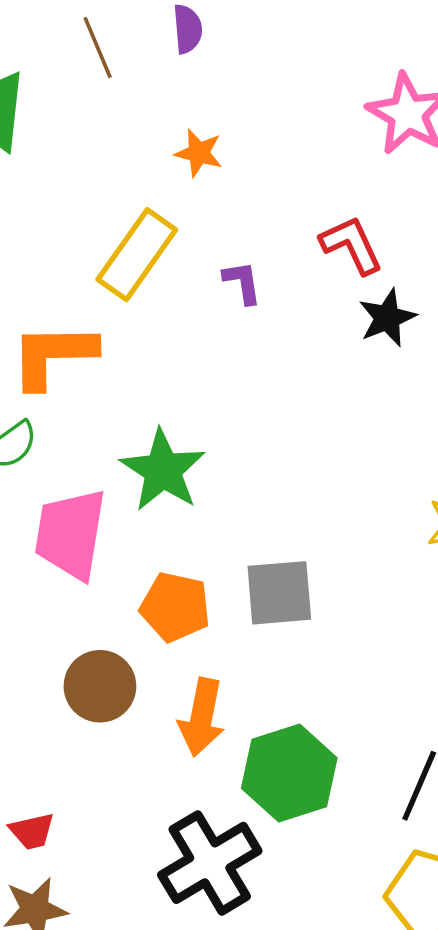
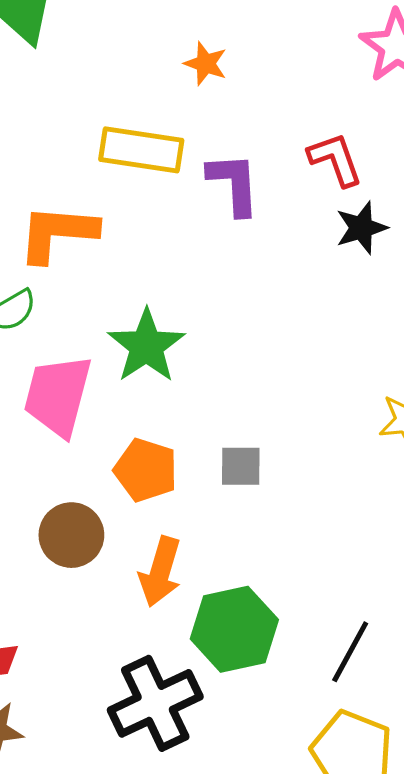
yellow rectangle: (137, 255) -> (141, 150), turned 58
purple L-shape: (242, 282) -> (234, 184), size x1.6
gray square: (279, 593) -> (241, 466), size x0.7

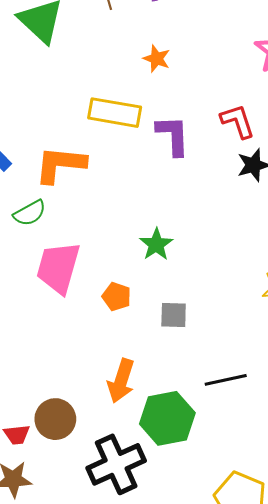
green star: (146, 346) -> (156, 244), moved, size x0.7
orange pentagon: (146, 470) -> (117, 297), moved, size x0.7
brown circle: (71, 535) -> (55, 419), moved
black line: (350, 652) -> (226, 380), moved, turned 48

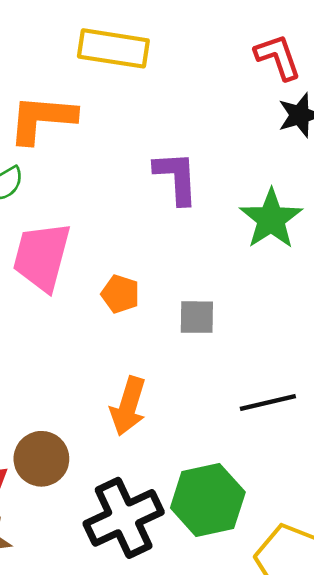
purple L-shape: (173, 135) -> (176, 178), moved
green star: (156, 244) -> (271, 219), moved, size x1.4
green hexagon: (167, 418) -> (208, 500), moved

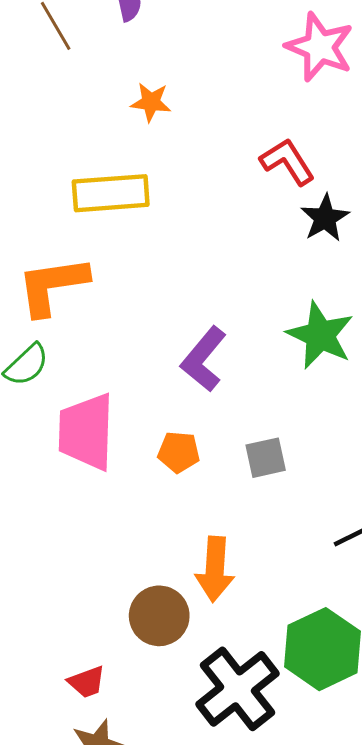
purple L-shape: (176, 178) -> (204, 359), moved, turned -124
brown circle: (41, 459) -> (159, 616), moved

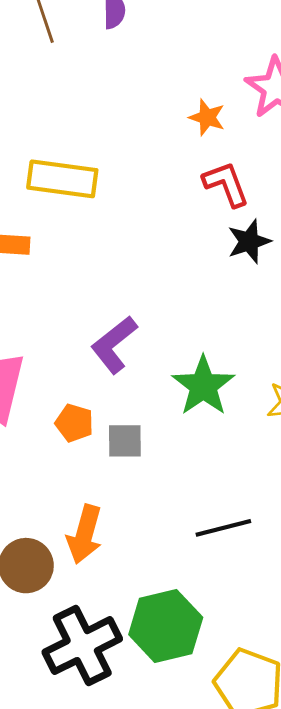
orange star: (151, 102) -> (207, 117), moved
green star: (320, 335) -> (203, 386), moved
gray square: (266, 458) -> (125, 441), moved

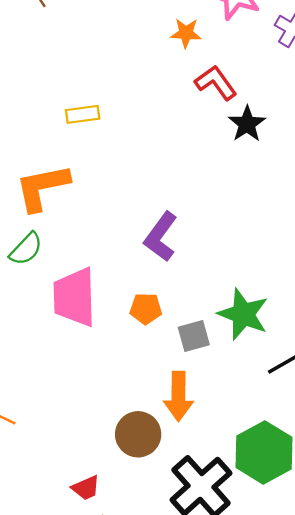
yellow rectangle: (62, 179) -> (83, 114), size x0.6
green star: (203, 386) -> (243, 314), moved
gray square: (125, 441) -> (194, 336), moved

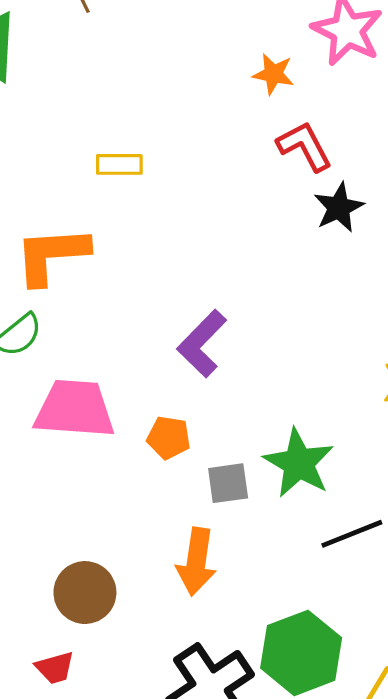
pink trapezoid: (74, 297) -> (75, 409), turned 88
brown circle: (138, 434) -> (85, 593), moved

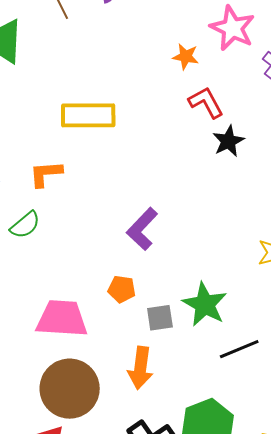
yellow rectangle: (119, 164) -> (88, 115), size x1.8
orange L-shape: (52, 255) -> (46, 174), size x0.7
pink trapezoid: (75, 409) -> (62, 319), moved
brown circle: (85, 593) -> (70, 389), size x1.5

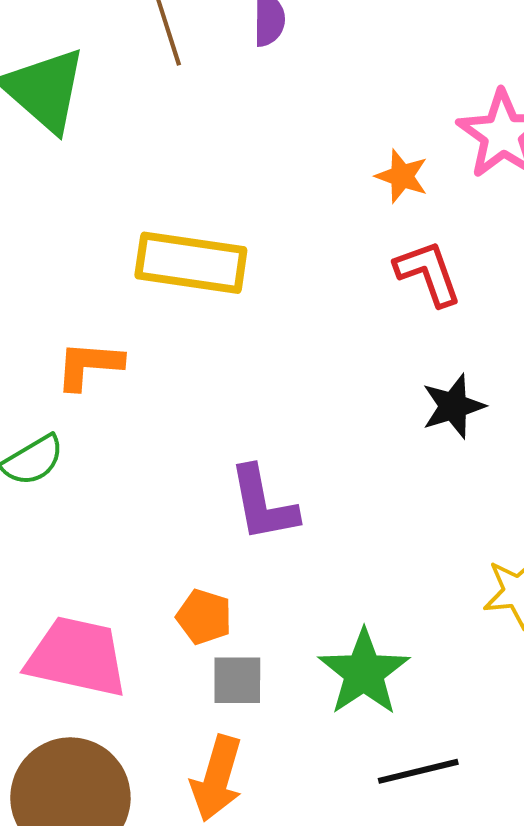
black star: (228, 141) -> (453, 406), moved
purple L-shape: (142, 229) -> (263, 504), turned -63
gray square: (160, 318) -> (237, 680), moved

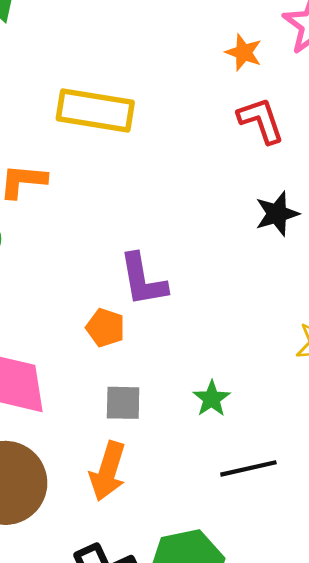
orange pentagon: (204, 617) -> (105, 328), moved
green star: (364, 672) -> (212, 399), size x0.6

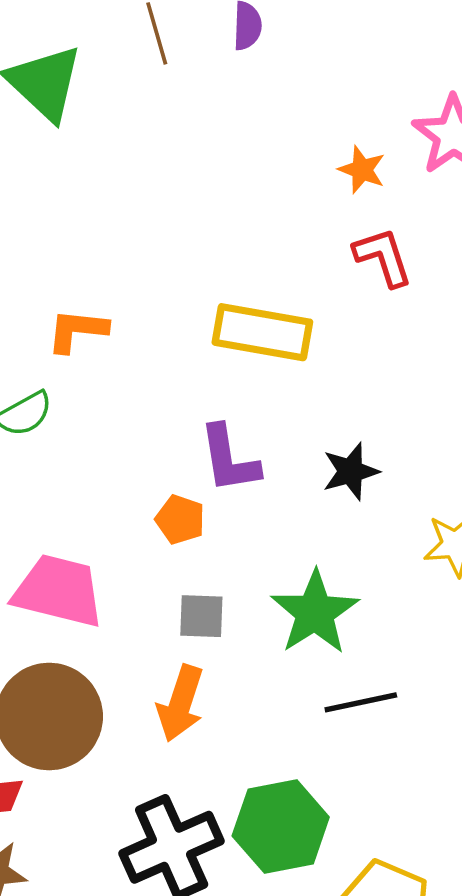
yellow rectangle: (95, 111) -> (262, 332), moved
black star: (277, 214) -> (351, 471), moved
green star: (212, 399) -> (315, 612), size x1.8

